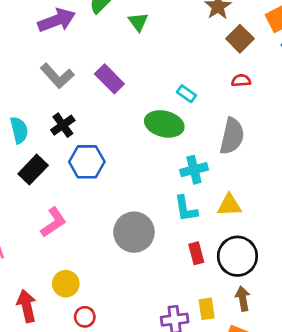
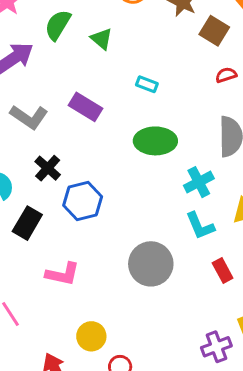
cyan rectangle: (186, 94) -> (147, 84), moved
pink L-shape: (53, 222) -> (63, 274), turned 60

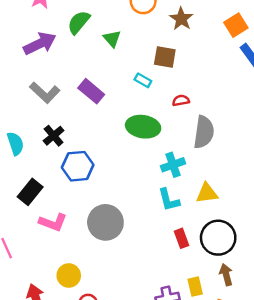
brown square: (214, 31) -> (165, 57), moved, turned -30
red semicircle: (226, 75) -> (181, 100), moved
black rectangle: (27, 223) -> (30, 192), moved
gray circle: (151, 264) -> (105, 222), moved

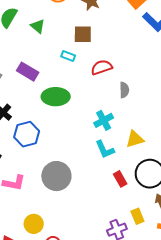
red semicircle: (181, 100) -> (102, 67), size x1.5
green ellipse: (143, 127) -> (56, 97), moved
gray semicircle: (204, 132) -> (124, 90), size x0.6

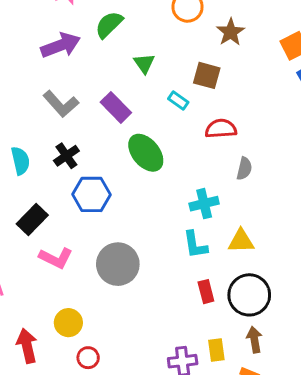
green triangle: (38, 26) -> (144, 63), moved
green ellipse: (56, 97) -> (146, 153), turned 36

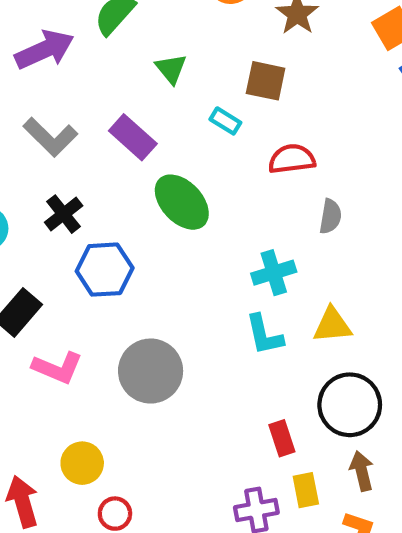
red rectangle: (206, 292) -> (282, 438), moved

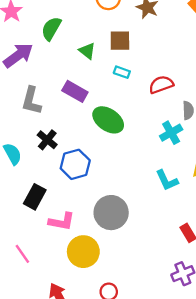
brown square: (266, 81) -> (120, 41), moved
gray L-shape: (50, 137) -> (31, 101), turned 72
cyan cross: (274, 273) -> (171, 133), moved
yellow circle: (82, 463) -> (83, 252), moved, size x1.4

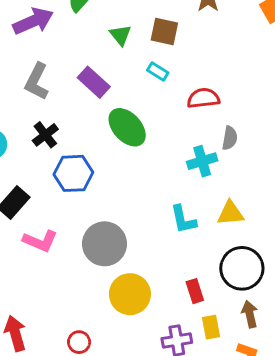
yellow circle: (83, 252) -> (130, 294), moved

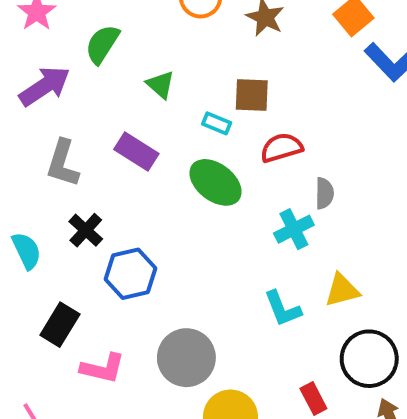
brown square: (164, 32) -> (252, 95), moved
green ellipse: (127, 127) -> (216, 182), moved

